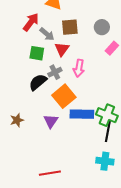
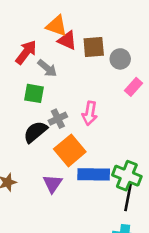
brown square: (70, 27) -> (94, 47), moved
red triangle: (62, 49) -> (67, 40), moved, turned -42

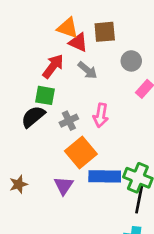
brown square: (94, 47) -> (105, 32), moved
red arrow: (26, 52) -> (53, 66), moved
gray arrow: (47, 68) -> (87, 70), moved
black semicircle: (35, 132) -> (33, 117), moved

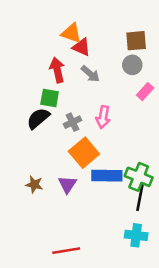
brown square: (105, 32) -> (136, 41), moved
red arrow: (53, 66) -> (57, 70), turned -50
brown star: (18, 184) -> (34, 184), moved, turned 30

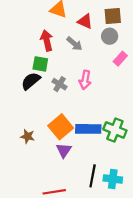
red triangle: (81, 47) -> (85, 21), moved
gray cross: (73, 122) -> (60, 84), turned -32
orange square: (84, 153) -> (61, 127), moved
purple triangle: (67, 184) -> (64, 150), moved
black line: (140, 197) -> (93, 176), moved

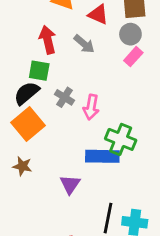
pink rectangle: (120, 59) -> (133, 57), moved
pink arrow: (85, 80) -> (91, 107), moved
orange square: (61, 127) -> (28, 124), moved
green cross: (115, 130) -> (121, 139), moved

